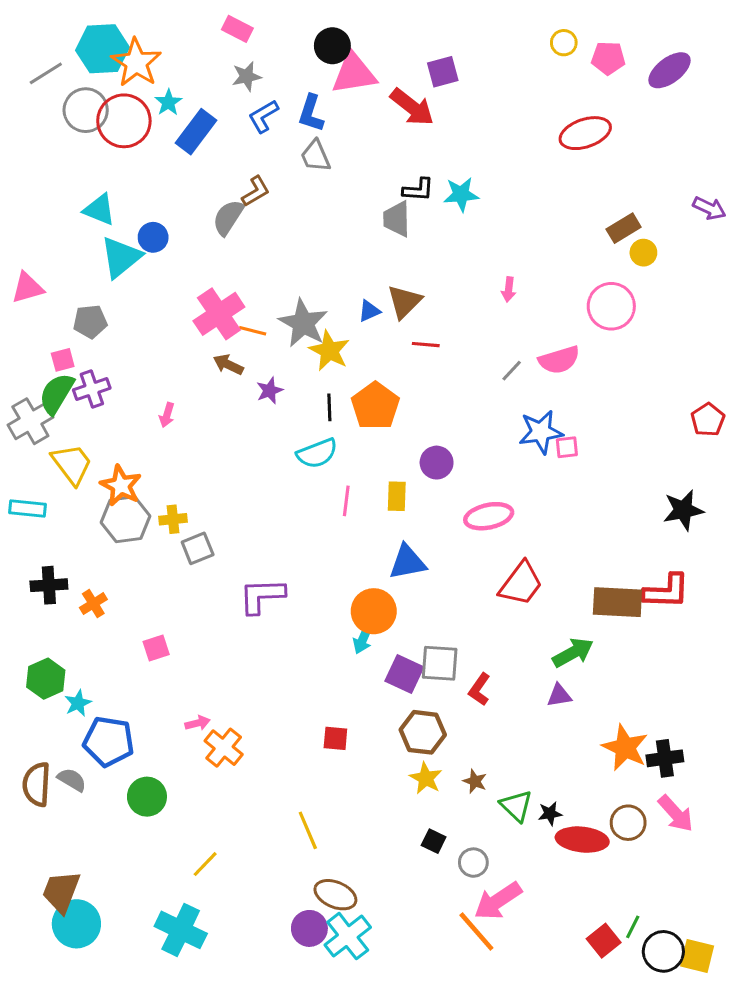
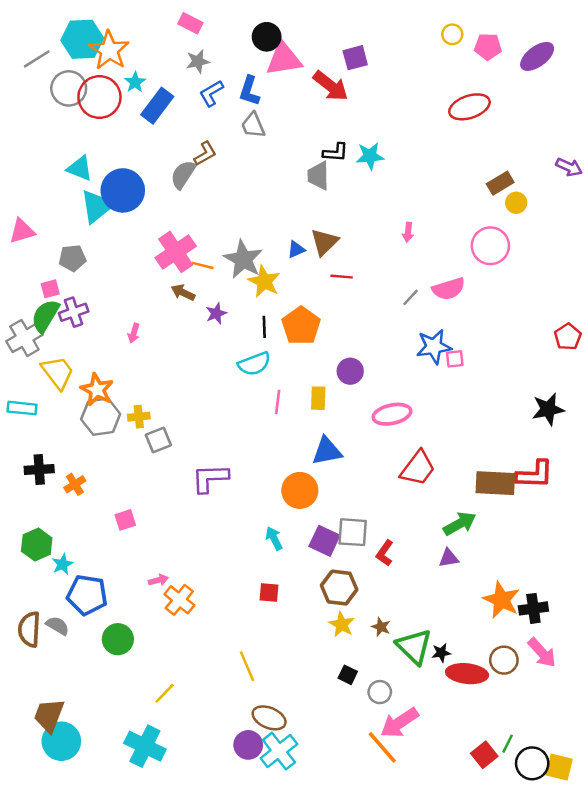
blue circle: (153, 237) -> (123, 190), size x1.8
cyan arrow: (363, 639) -> (274, 538), moved, turned 130
green triangle: (516, 806) -> (414, 647), size x1.4

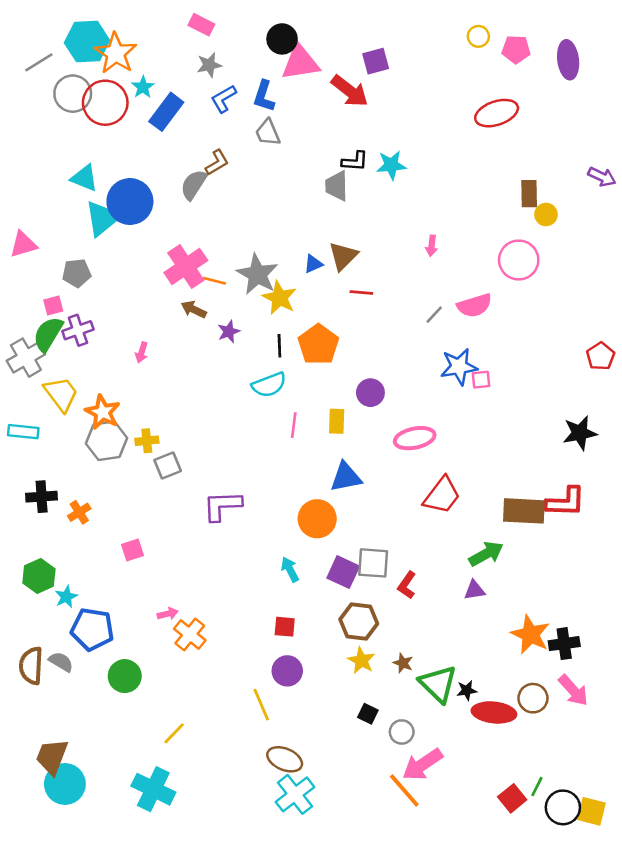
purple ellipse: (537, 56) -> (568, 60), turned -60
brown rectangle: (500, 183) -> (529, 194), turned -60
purple circle: (248, 745) -> (287, 671), moved

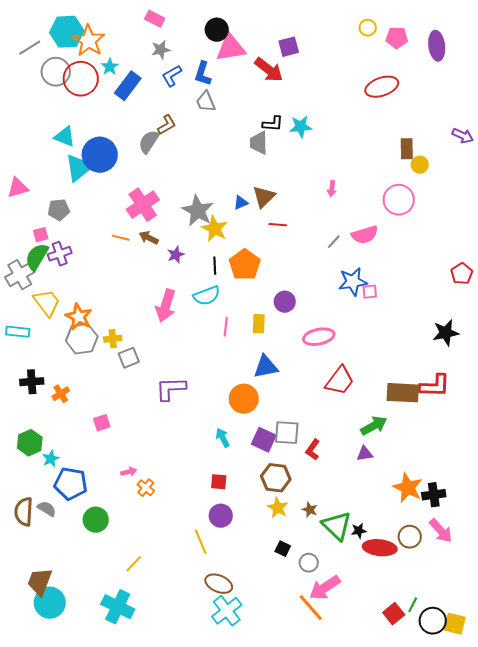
orange line: (214, 281) -> (121, 238), moved
pink arrow: (142, 352) -> (166, 306), moved, size x2.0
orange cross: (190, 634) -> (146, 488), size x0.7

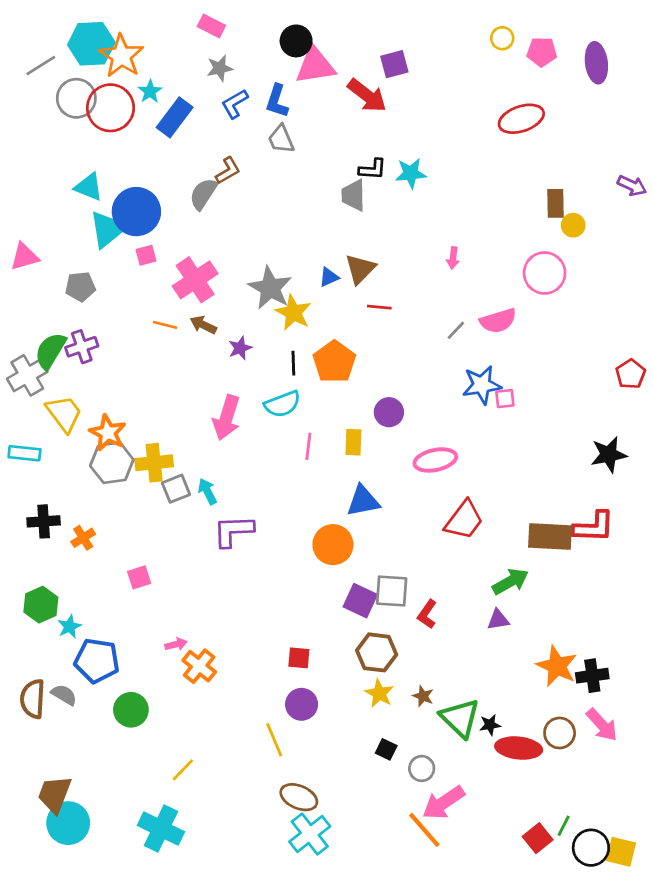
pink square: (41, 235) -> (146, 255), moved
yellow cross: (113, 339) -> (154, 463), size x1.5
cyan arrow: (223, 438) -> (207, 491), moved
orange cross: (146, 488) -> (199, 666), size x1.4

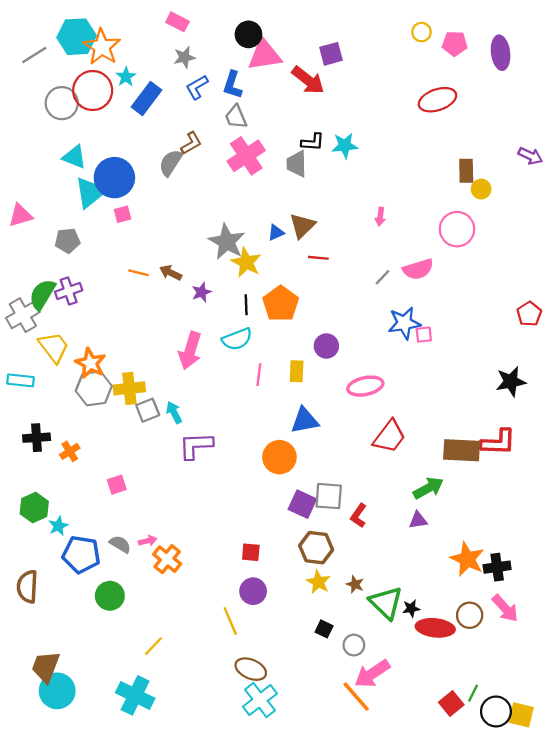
gray circle: (76, 98) -> (62, 103), moved
pink cross: (195, 280) -> (246, 156), moved
gray semicircle: (64, 695) -> (120, 544), moved

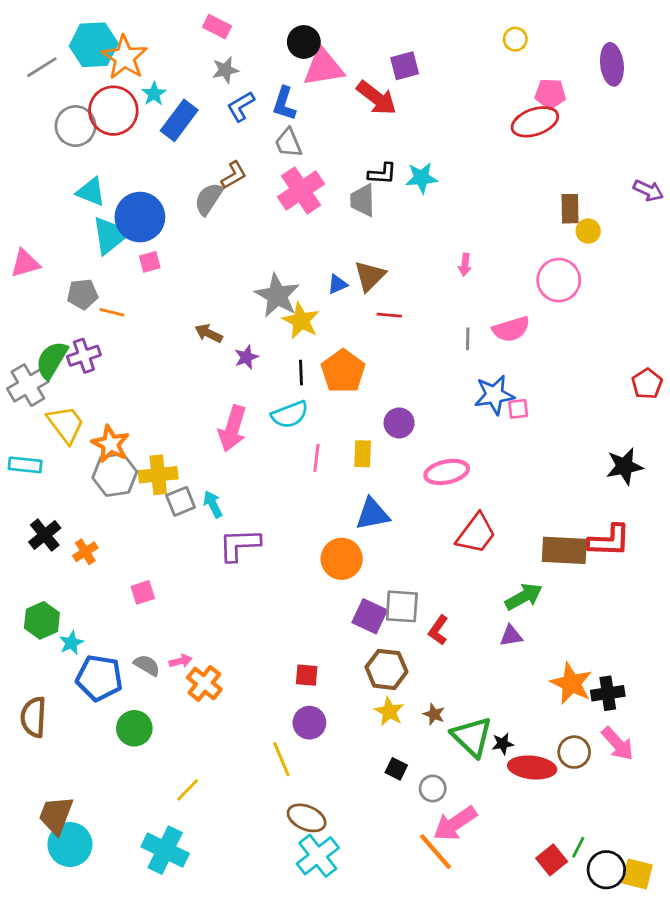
pink pentagon: (455, 44) -> (550, 94), moved
orange line: (138, 273) -> (112, 312), moved
gray line: (383, 277) -> (468, 339), turned -42
black cross: (37, 438) -> (45, 535), turned -35

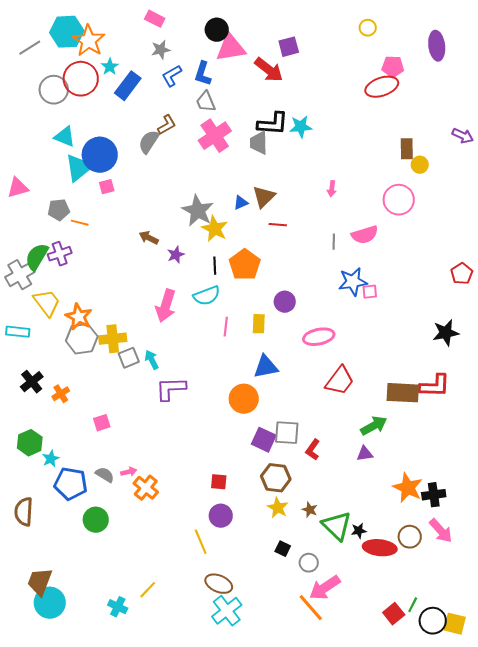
black L-shape: (382, 174) -> (273, 124), size x1.5
yellow line: (188, 790) -> (148, 590), moved
cyan cross: (165, 850) -> (118, 607), size x0.6

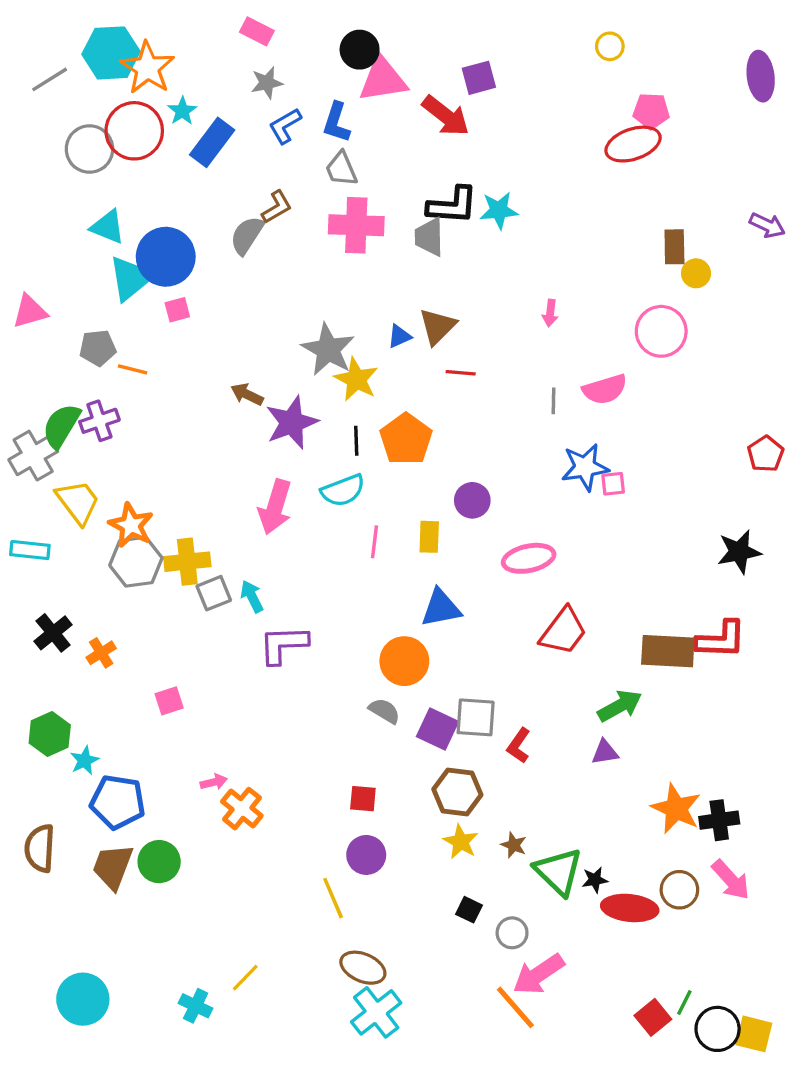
purple ellipse: (437, 46) -> (761, 76), moved
pink cross: (215, 136) -> (356, 225), turned 36
purple star: (176, 255) -> (292, 422), size x1.8
gray semicircle: (105, 475) -> (384, 711), moved
brown trapezoid: (40, 582) -> (113, 867), moved

